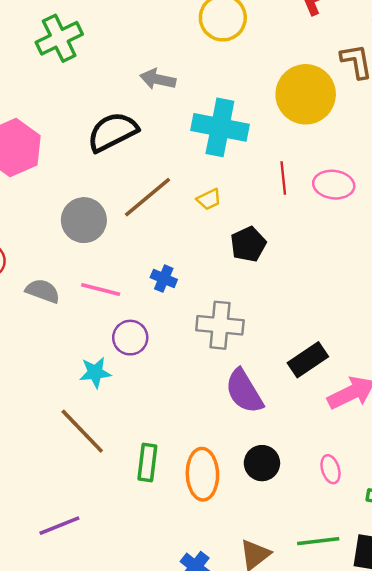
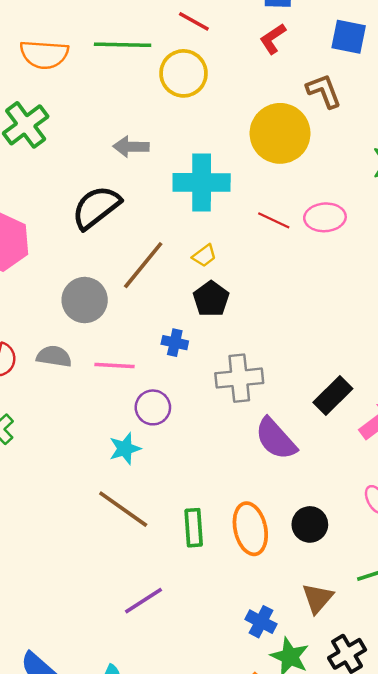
red line: (283, 178) -> (274, 220), turned -48
black pentagon: (248, 244) -> (211, 299), moved
gray semicircle: (43, 291) -> (54, 356), moved
black circle: (262, 463) -> (310, 524), moved
purple line: (59, 526) -> (143, 601), moved

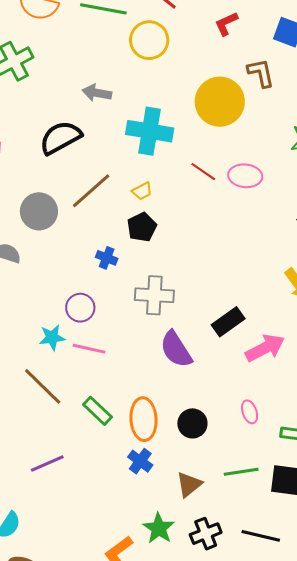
pink line: (114, 365) -> (89, 349), moved
green rectangle: (194, 528) -> (98, 411), turned -52
blue cross: (261, 622) -> (140, 461), moved

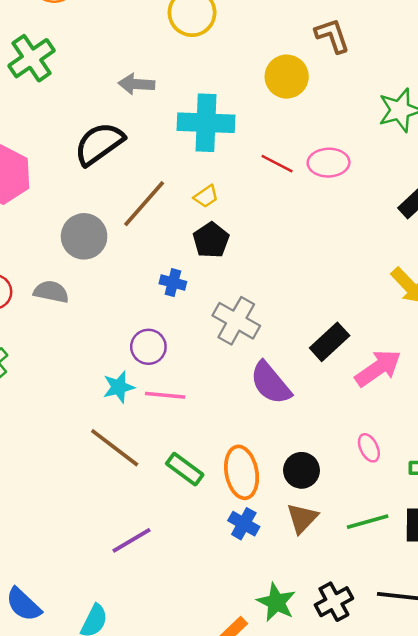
yellow circle: (220, 102) -> (287, 77), size x0.7
gray cross: (154, 295) -> (236, 321), turned 33
brown triangle: (189, 484) -> (302, 518), moved

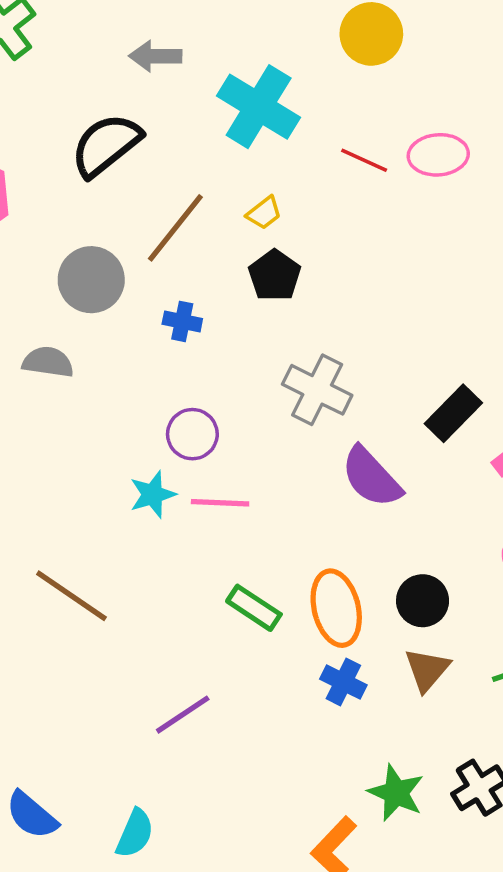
cyan cross: (206, 123) -> (259, 107), turned 32
blue cross: (173, 283) -> (182, 321), moved
brown line: (115, 448) -> (71, 596), moved

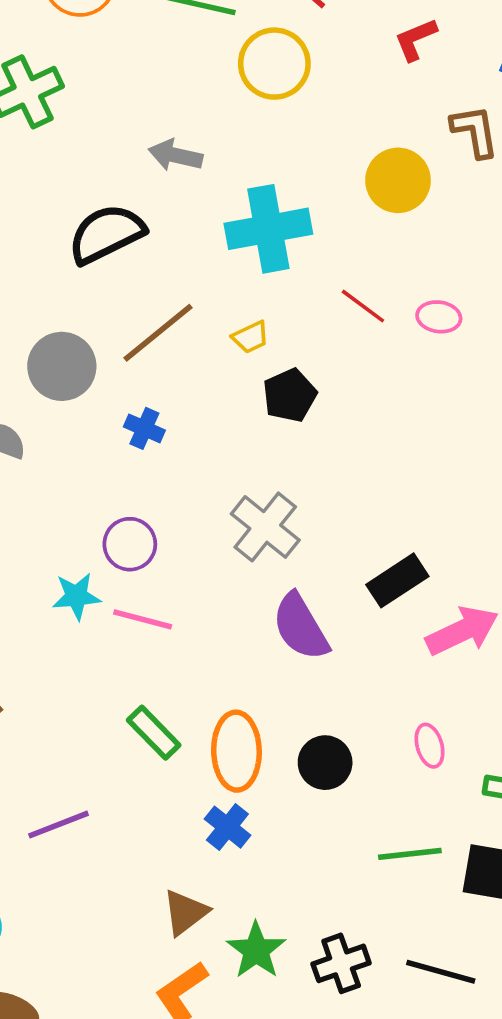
cyan cross: (259, 107) -> (268, 229), turned 36
pink ellipse: (438, 155) -> (439, 317), size x0.7
black pentagon: (275, 275) -> (290, 395), moved
brown triangle: (427, 670) -> (185, 912), moved

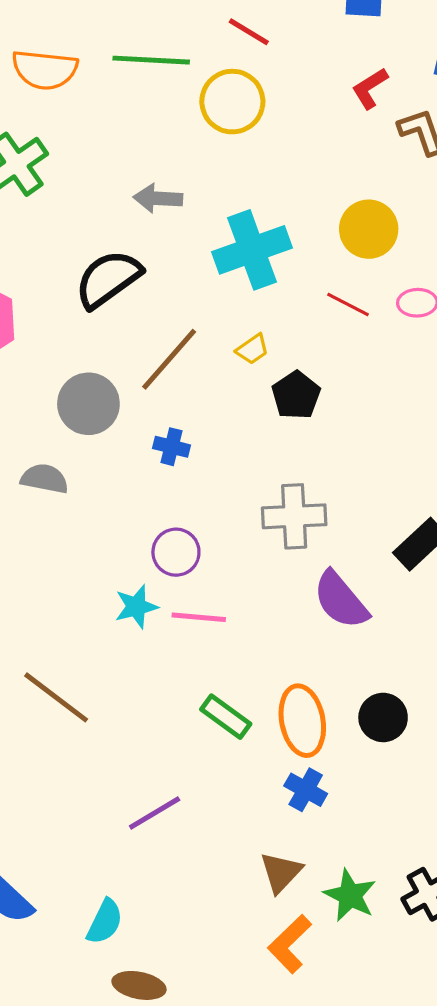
red L-shape: (416, 39) -> (370, 88), moved
yellow circle: (398, 180) -> (369, 229), moved
gray cross: (265, 527) -> (294, 516), turned -32

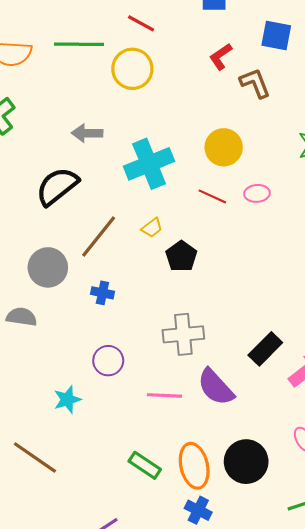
cyan star: (136, 607) -> (67, 400), moved
pink line: (199, 617) -> (164, 395), moved
black circle: (383, 717) -> (246, 462), size x1.4

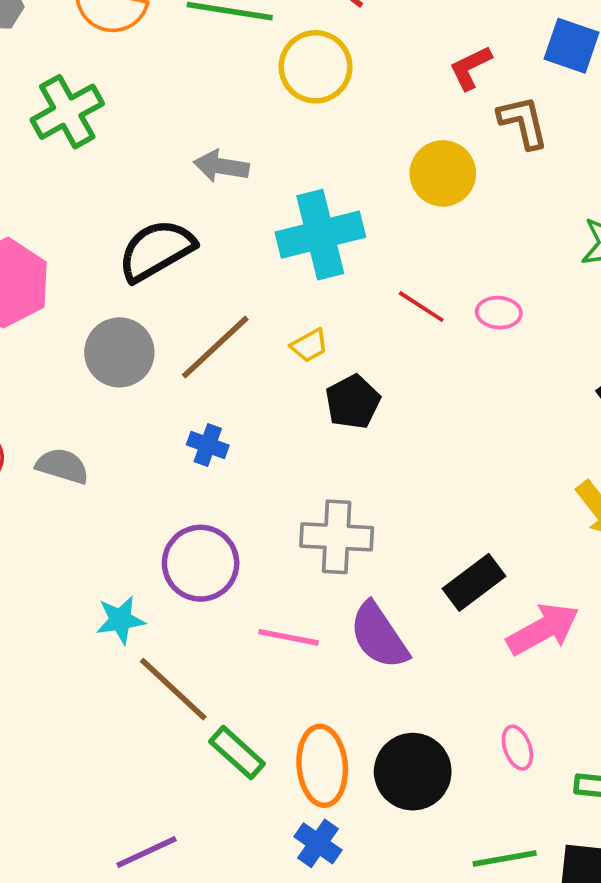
yellow circle: (224, 147) -> (443, 173), moved
gray circle: (48, 267) -> (119, 352), moved
purple circle: (108, 361) -> (201, 563), size x1.4
brown line: (35, 457) -> (173, 689), moved

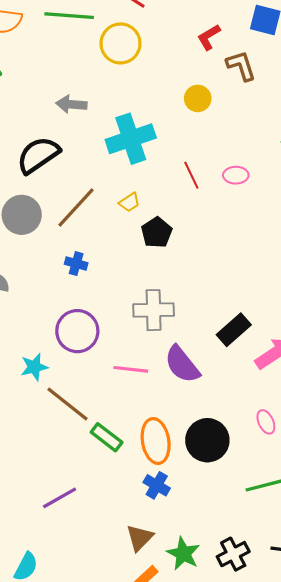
yellow circle: (443, 173) -> (198, 98), size x0.7
red line: (421, 307) -> (191, 175), turned 36

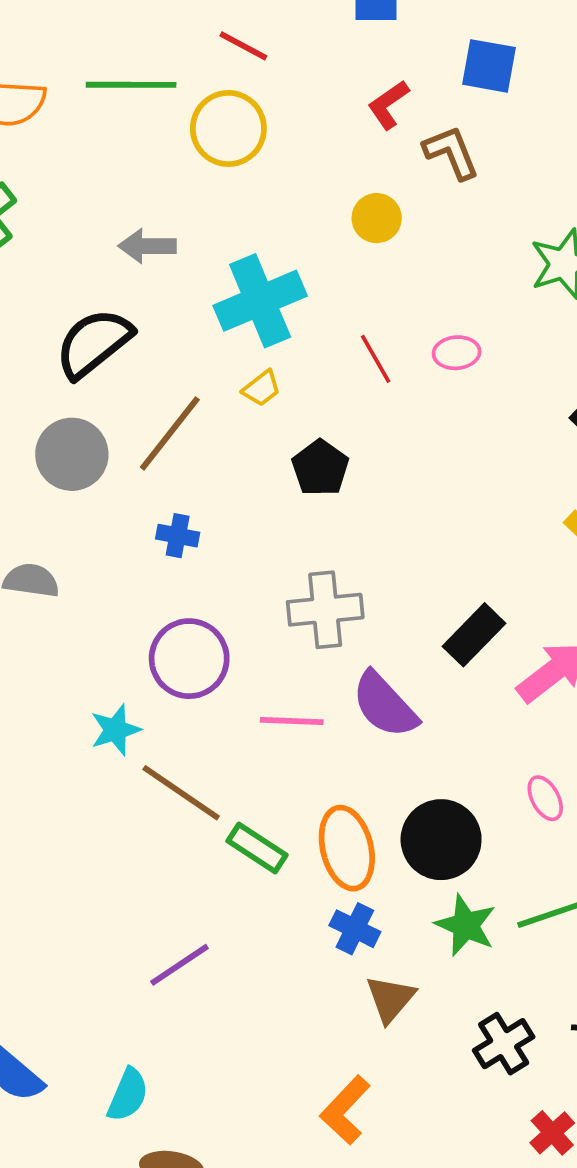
yellow trapezoid: (129, 202) -> (262, 388), moved
brown triangle: (140, 538) -> (390, 999), moved
green star: (183, 554) -> (466, 925), moved

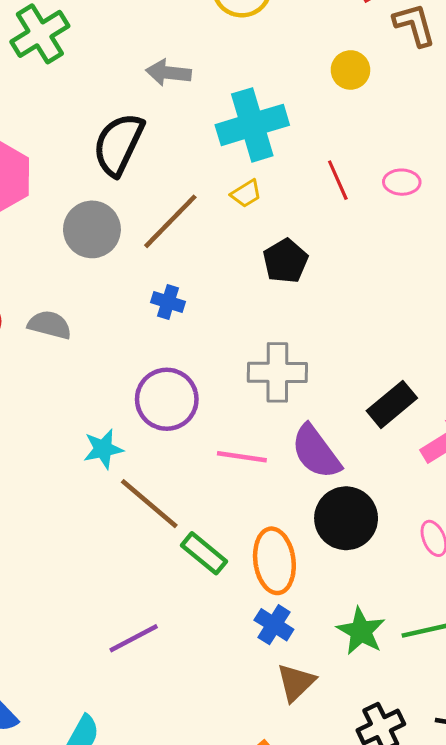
black semicircle: (94, 343) -> (118, 144), turned -32
black circle: (441, 840) -> (346, 518), moved

